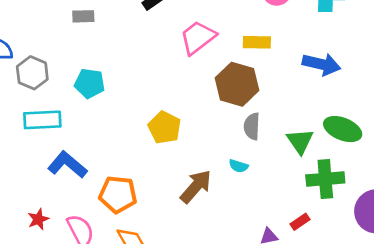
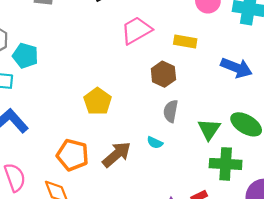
cyan pentagon: (90, 83) -> (25, 56), moved
brown hexagon: (237, 84) -> (163, 74), size x0.7
orange pentagon: (118, 194) -> (73, 155), moved

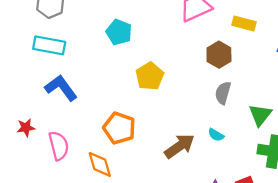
cyan pentagon: (25, 56) -> (119, 32), moved
cyan semicircle: (155, 143) -> (216, 135), moved
brown arrow: (117, 155) -> (179, 146), moved

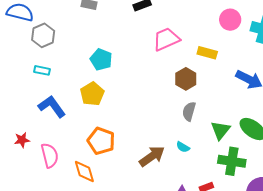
cyan rectangle: (49, 45) -> (42, 70), size x0.6
yellow pentagon: (150, 76) -> (92, 94), moved

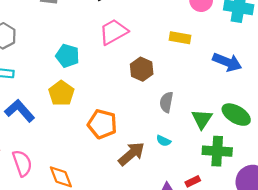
pink trapezoid: (166, 39) -> (113, 32), moved
brown hexagon: (186, 79) -> (142, 69), moved
orange pentagon: (101, 141) -> (102, 124), moved

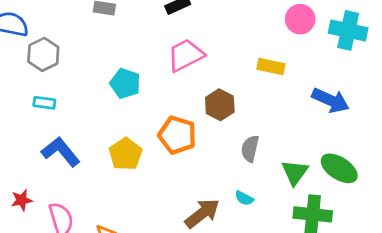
yellow pentagon: (61, 93) -> (126, 154), moved
orange pentagon: (102, 124) -> (177, 135), moved

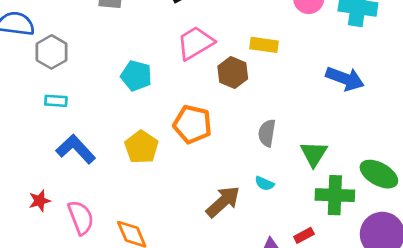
yellow rectangle: (271, 66) -> (264, 45), moved
brown hexagon: (220, 105) -> (233, 73), moved
green ellipse: (339, 168) -> (379, 174), moved

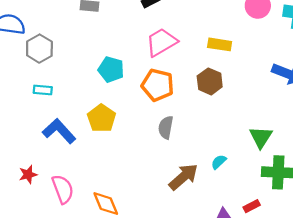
brown hexagon: (233, 73) -> (210, 81), moved
orange pentagon: (192, 124) -> (158, 85), moved
gray semicircle: (267, 133) -> (166, 127), moved
yellow pentagon: (141, 147) -> (101, 118), moved
cyan semicircle: (264, 183) -> (219, 162), turned 112

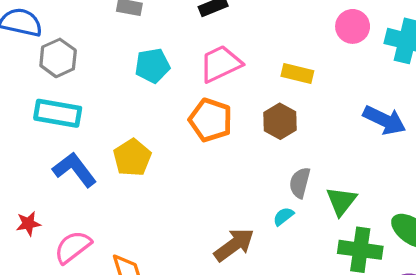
cyan pentagon: (111, 69) -> (152, 66), moved, turned -30
cyan rectangle: (43, 90) -> (58, 113), size x1.8
gray semicircle: (166, 127) -> (300, 183), moved
cyan semicircle: (219, 162) -> (283, 216), moved
pink semicircle: (63, 189) -> (73, 247), turned -112

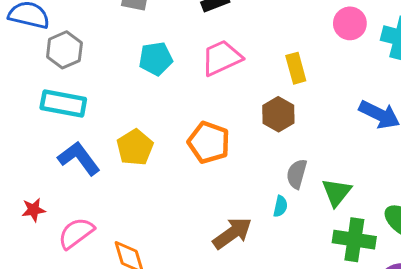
yellow rectangle: (297, 73) -> (296, 68), turned 60
orange pentagon: (211, 120) -> (209, 142), moved
cyan semicircle: (283, 216) -> (280, 206), turned 140

